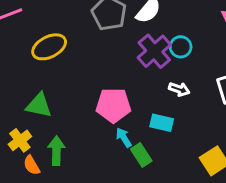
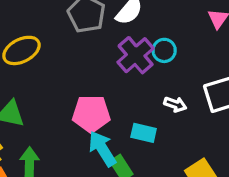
white arrow: (179, 89) -> (175, 104), moved
cyan arrow: (124, 137) -> (102, 149), size x1.6

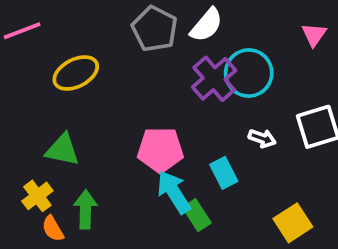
cyan circle: (164, 50) -> (249, 73), size x1.6
cyan rectangle: (144, 133) -> (224, 173), turned 50

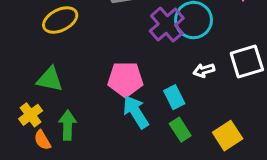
white arrow: (262, 138) -> (204, 70), turned 144
green rectangle: (197, 215) -> (180, 130), moved

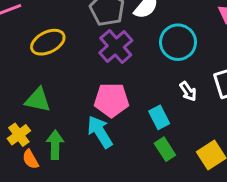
purple cross: (167, 24) -> (116, 47), moved
white arrow: (204, 70) -> (188, 91), turned -108
cyan arrow: (136, 112) -> (100, 132), moved

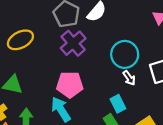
cyan circle: (178, 42) -> (125, 54), moved
cyan rectangle: (159, 117) -> (118, 104), moved

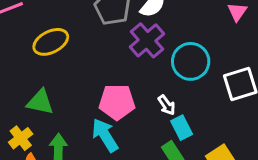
purple cross: (73, 43) -> (147, 40), moved
white arrow: (129, 78) -> (167, 105), moved

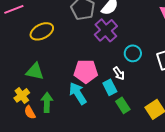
cyan circle: (191, 61) -> (133, 53), moved, size x0.7
cyan rectangle: (182, 128) -> (110, 87), moved

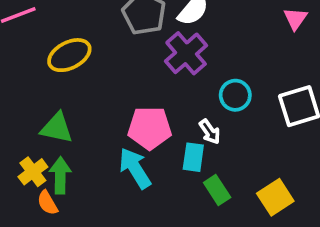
cyan rectangle: (110, 87) -> (193, 157), turned 35
green arrow: (47, 102) -> (60, 175), moved

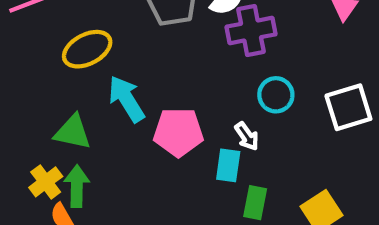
purple cross: (186, 53) -> (251, 31), moved, turned 30
cyan arrow: (135, 168) -> (127, 99), moved
green rectangle: (217, 190) -> (255, 203), turned 44

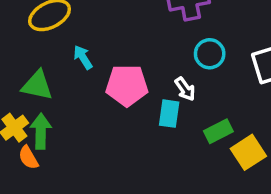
cyan arrow: (127, 99) -> (83, 57), size x0.6
green rectangle: (255, 203) -> (218, 131), moved, turned 52

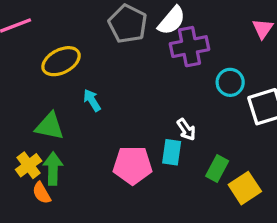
cyan circle: (210, 54) -> (230, 82), moved
pink pentagon: (127, 85) -> (133, 165), moved
green rectangle: (218, 131) -> (217, 169), turned -35

